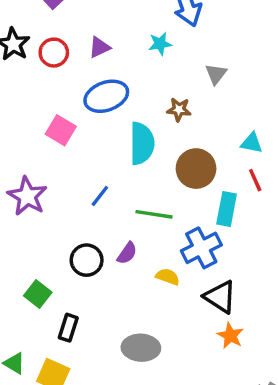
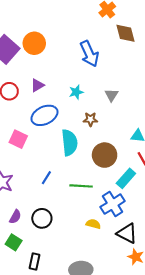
cyan star: (160, 44) -> (76, 92), moved
cyan rectangle: (227, 209) -> (126, 178), turned 36
purple semicircle: (127, 253) -> (15, 217), moved

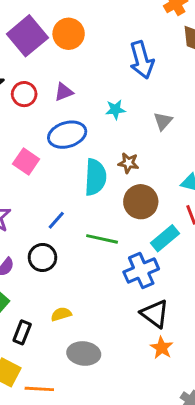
brown star: (90, 119) -> (128, 163), moved
black circle: (42, 218) -> (42, 257), moved
yellow semicircle: (93, 224) -> (61, 314), moved, turned -40

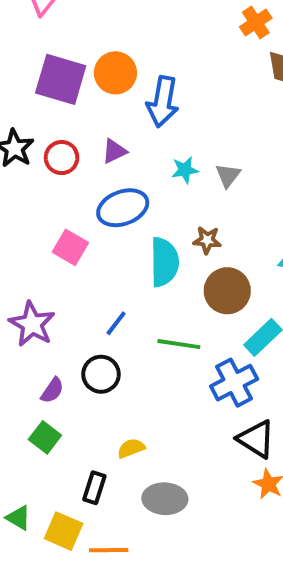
purple square: (27, 36) -> (61, 79), turned -30
blue arrow: (142, 60) -> (163, 102), moved, turned 30
gray triangle: (163, 121) -> (228, 175), moved
black rectangle: (22, 332) -> (94, 488), moved

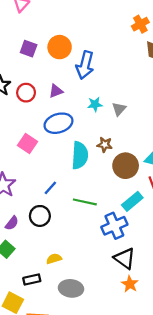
purple square: (61, 79) -> (29, 49), size x0.6
brown circle: (227, 291) -> (126, 166), moved
black rectangle: (94, 488) -> (32, 280), turned 56

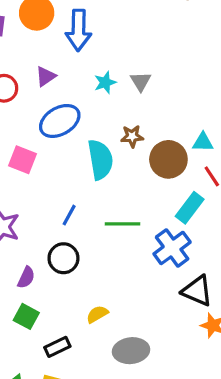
black rectangle: (32, 280) -> (57, 347), moved

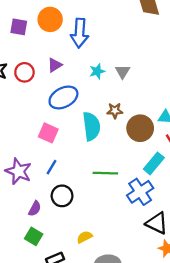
pink square: (22, 160) -> (48, 133), moved
blue line: (69, 215) -> (51, 167), moved

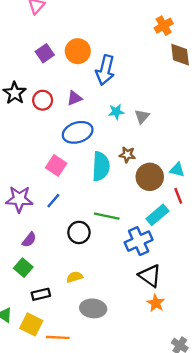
purple square: (19, 27) -> (45, 53), turned 36
purple star: (18, 171) -> (19, 199), turned -30
black circle: (62, 196) -> (79, 232), moved

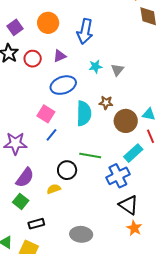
orange circle: (78, 51) -> (48, 23), moved
purple square: (45, 53) -> (15, 27), moved
blue line: (53, 201) -> (52, 135), moved
purple semicircle: (29, 240) -> (25, 178), size x1.5
yellow semicircle: (75, 277) -> (54, 189), moved

